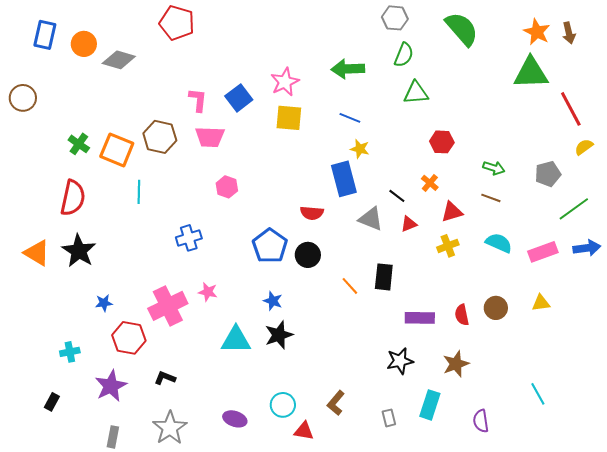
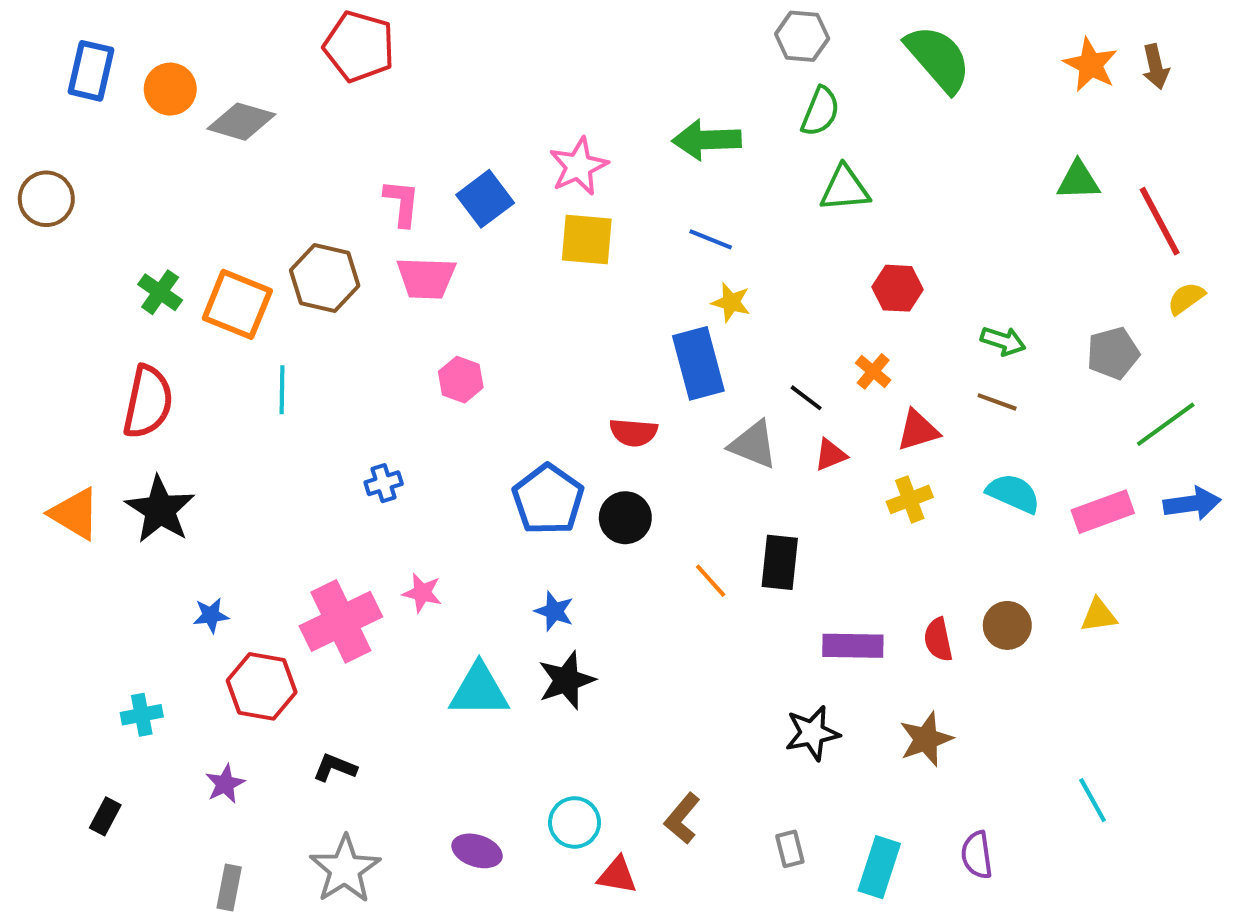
green triangle: (531, 73) -> (1078, 180), moved, size x0.6
blue cross: (189, 238) -> (384, 483), size x0.7
purple star: (111, 386) -> (225, 784), size x0.6
cyan rectangle: (430, 405) -> (879, 867), moved

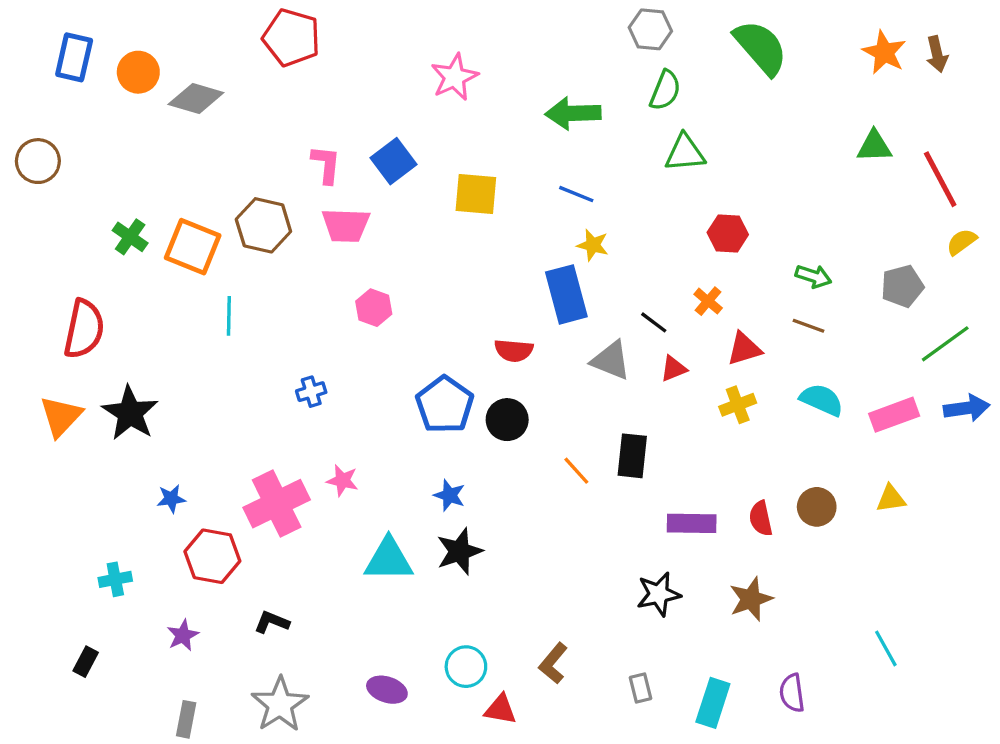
pink star: (579, 166) -> (454, 77), moved
red semicircle: (148, 402) -> (84, 329), moved
orange triangle: (75, 514) -> (61, 416), turned 42

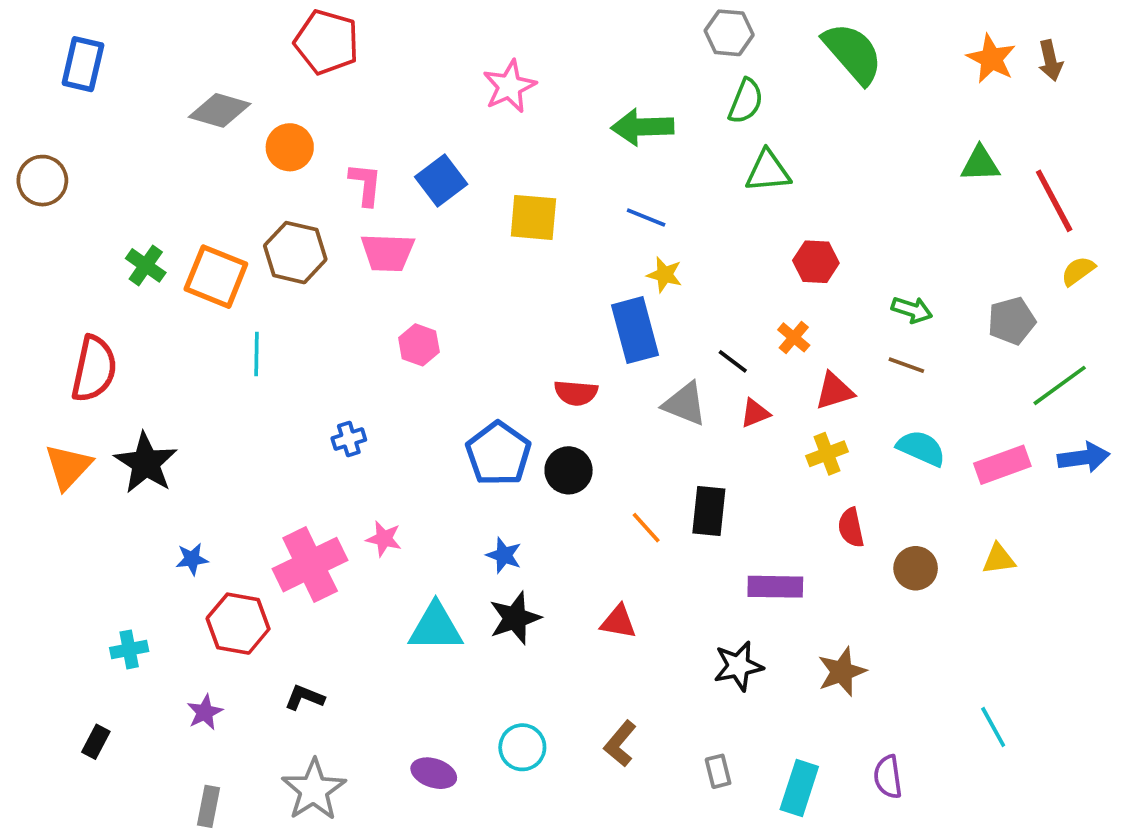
orange circle: (138, 72) -> (290, 147), moved
red semicircle: (761, 518) -> (851, 528), moved
red triangle: (501, 709) -> (618, 622), moved

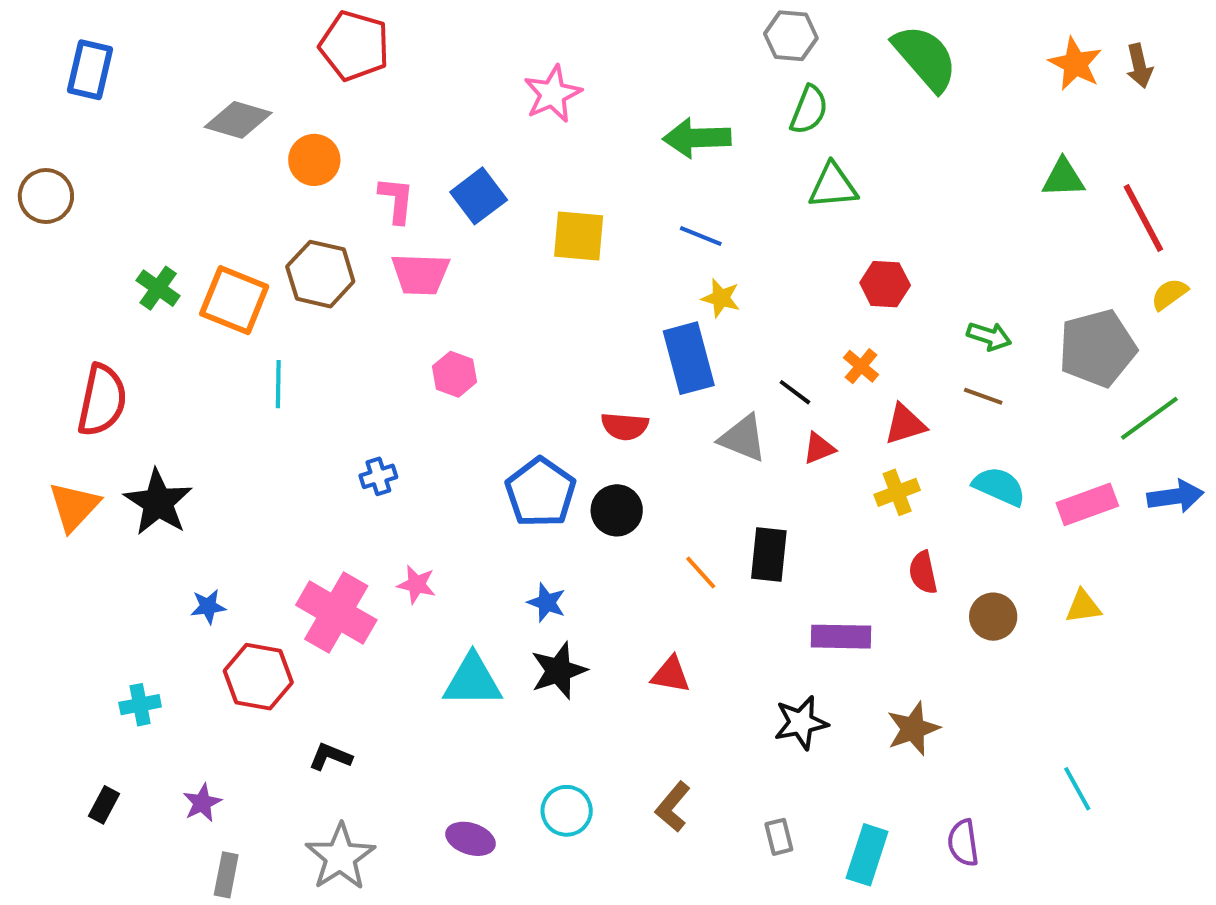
gray pentagon: (1012, 321) -> (1097, 348), size x1.5
pink cross: (310, 565) -> (336, 613), turned -34
purple star: (205, 712) -> (202, 803), moved

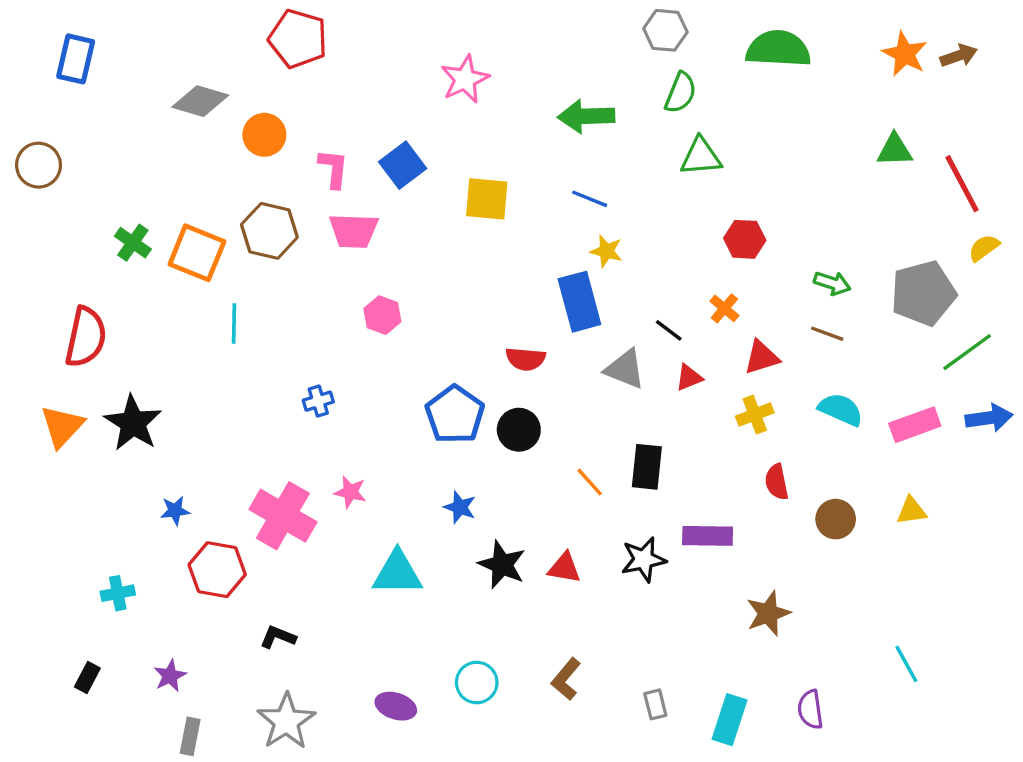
green semicircle: (925, 58) -> (778, 49), turned -46
brown arrow: (1139, 66) -> (959, 56), turned -96
black star: (559, 671) -> (502, 565), moved, turned -30
black star: (801, 723) -> (644, 559), moved

